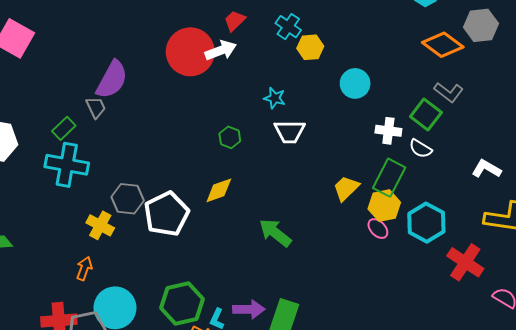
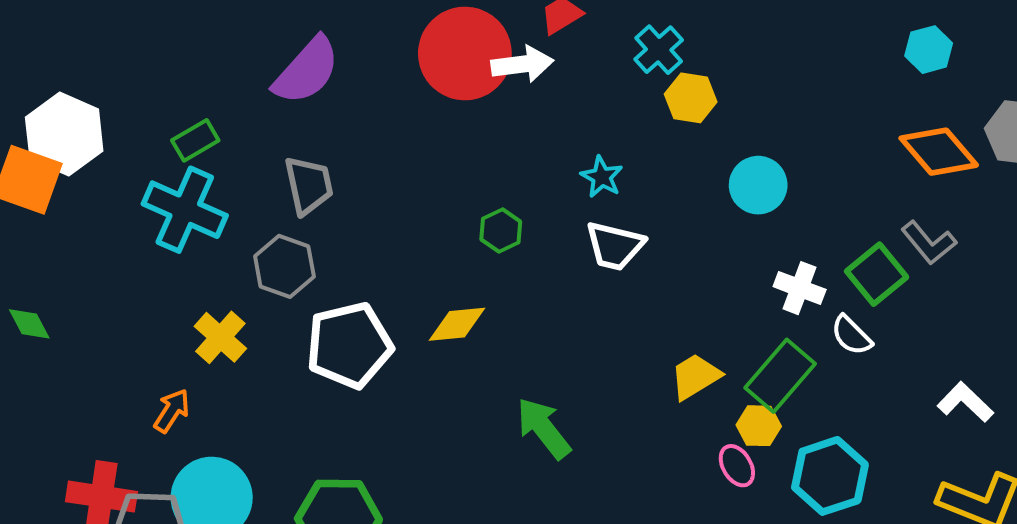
gray trapezoid: (96, 107) -> (309, 185), moved, size x1.4
gray hexagon: (128, 199) -> (284, 266), moved
yellow hexagon: (384, 206) -> (759, 426), size x0.7

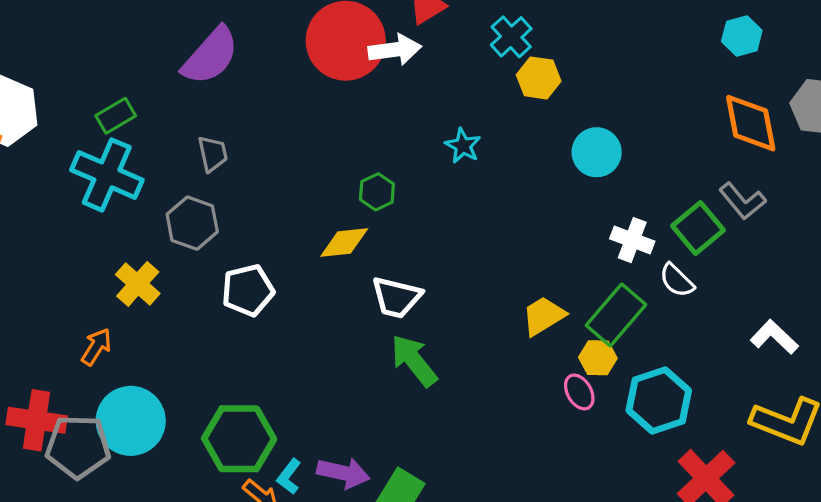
orange diamond: (939, 152) -> (751, 123), turned 30
gray trapezoid: (309, 185) -> (213, 154), size x0.7
white trapezoid: (615, 246) -> (397, 297), moved
yellow diamond: (457, 324) -> (344, 242), moved
white pentagon: (349, 345) -> (248, 290), size x0.7

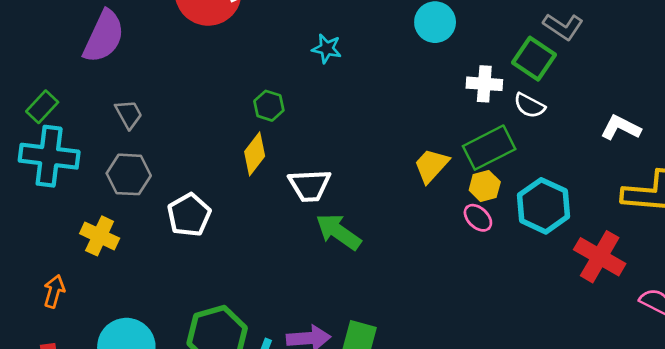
yellow diamond: (344, 242) -> (255, 154), turned -30
green rectangle: (616, 315) -> (489, 148), turned 39
orange arrow: (96, 347) -> (54, 291), moved

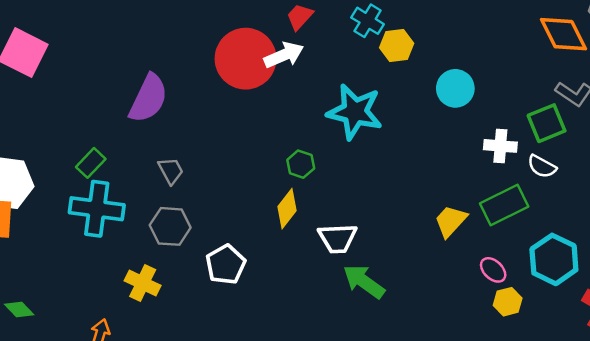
cyan star: (327, 49) -> (355, 112), size x2.0
green square: (534, 59) -> (547, 123), turned 33
yellow hexagon: (485, 186) -> (508, 302), moved

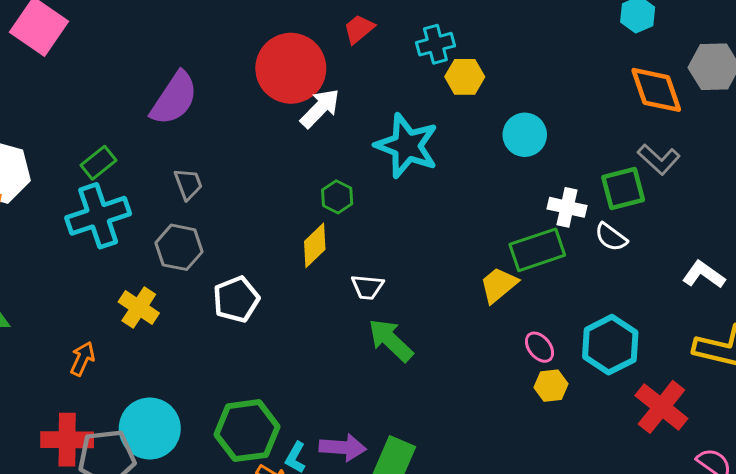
cyan cross: (368, 21) -> (435, 44), turned 36
white arrow: (284, 55) -> (320, 108), moved, turned -30
green rectangle: (504, 205) -> (537, 250), moved
cyan cross: (97, 209) -> (98, 216), turned -34
white trapezoid: (338, 238) -> (367, 287), size x0.7

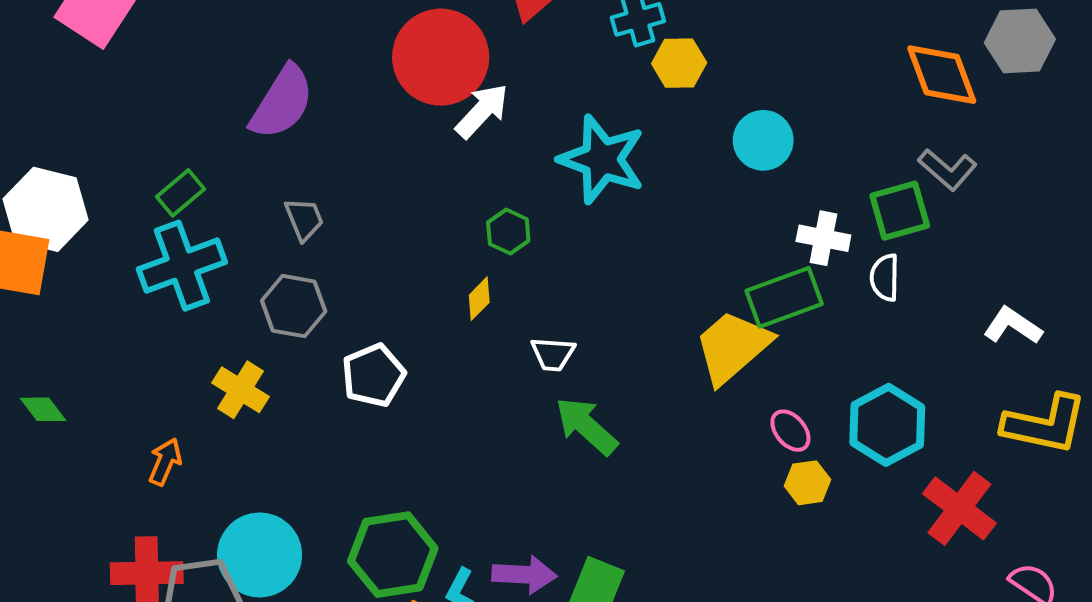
white semicircle: (611, 237) -> (885, 278), turned 56
yellow diamond: (315, 245) -> (479, 299), size x0.7
yellow trapezoid: (499, 285) -> (732, 347), size x1.5

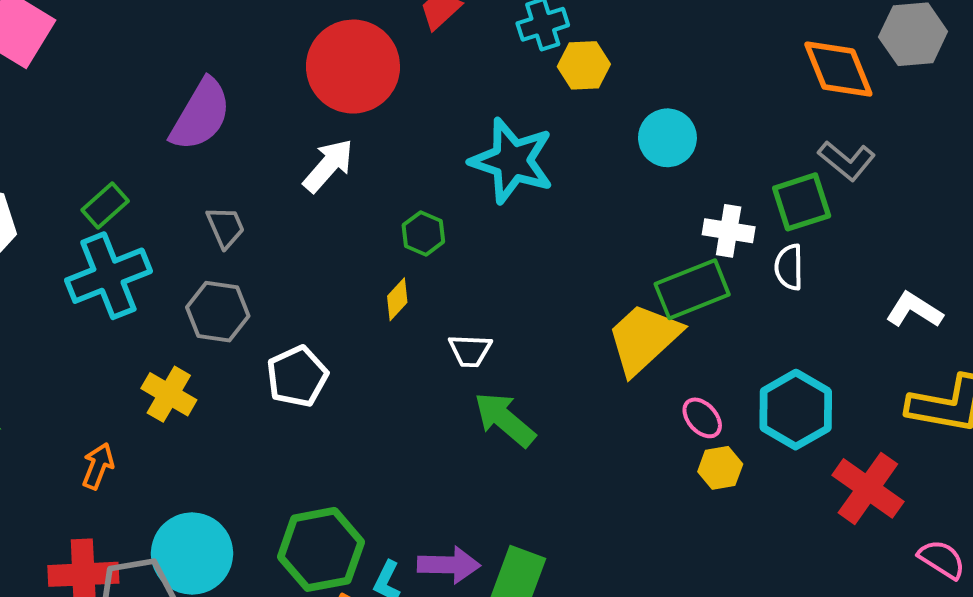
white arrow: (482, 111) -> (328, 166), moved

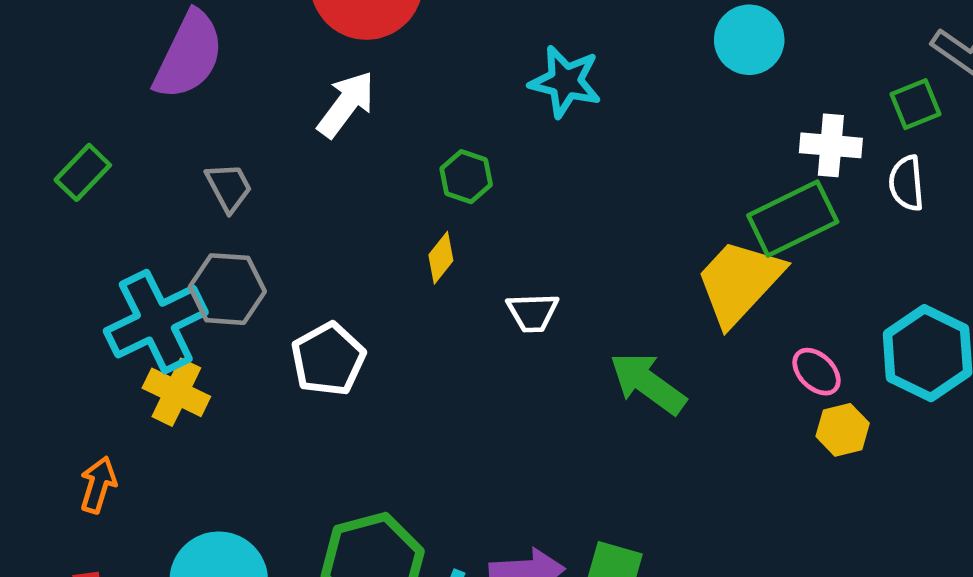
cyan star: (512, 161) -> (565, 82), size x0.7
green square: (802, 202) -> (915, 104), size x0.7
cyan cross: (108, 276) -> (156, 322), moved
green arrow: (505, 419) -> (648, 383), moved

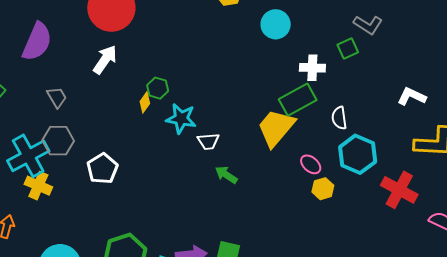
cyan star: (565, 82) -> (181, 119), moved
white semicircle: (906, 183) -> (339, 118), moved
yellow diamond: (441, 258) -> (145, 102), moved
white trapezoid: (533, 312) -> (208, 141), moved
green arrow: (648, 383) -> (226, 175), moved, size x0.7

